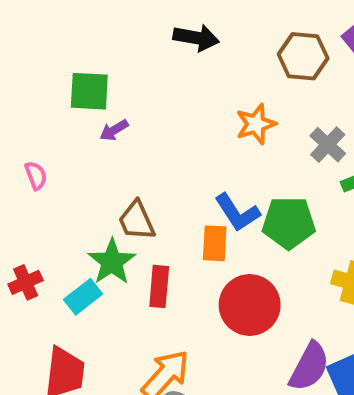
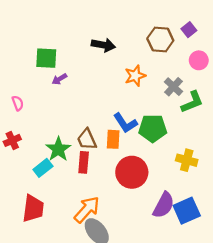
black arrow: (196, 38) -> (103, 45), moved
brown trapezoid: (137, 221) -> (87, 139), moved
red cross: (26, 282) -> (12, 140), moved

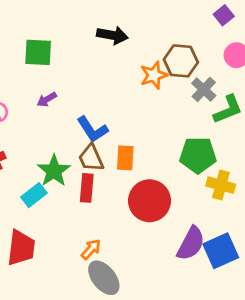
brown hexagon: (160, 39) -> (181, 61), moved
purple arrow: (59, 79) -> (47, 99), moved
blue L-shape: (125, 123) -> (92, 129), moved
green pentagon: (153, 128) -> (198, 155), moved
orange arrow: (87, 210) -> (91, 249), size x0.6

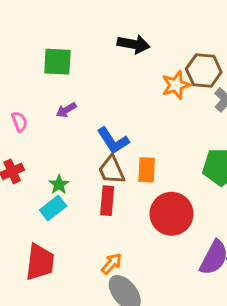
green star: (54, 171) -> (59, 185), moved, size x0.6

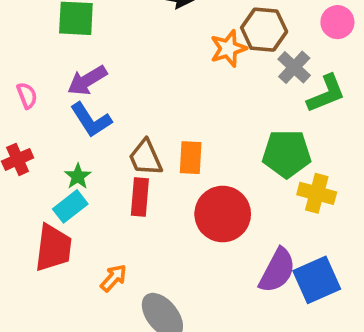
purple arrow: (66, 110) -> (87, 80), size x1.5
blue L-shape: (113, 141) -> (91, 120), moved
red trapezoid: (40, 262) -> (53, 248), moved
orange arrow: (112, 264) -> (114, 278), moved

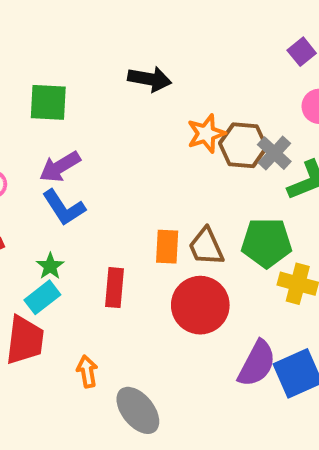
brown hexagon: (264, 30) -> (243, 145), moved
brown trapezoid: (146, 158) -> (206, 247), moved
orange arrow: (114, 278) -> (87, 371), turned -52

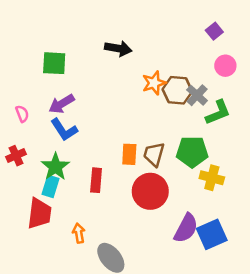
brown trapezoid: (206, 247) -> (154, 154), turned 40
green star: (50, 266) -> (55, 167), size x1.6
cyan rectangle: (42, 297) -> (50, 186), turned -35

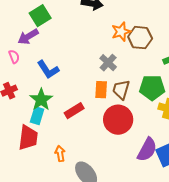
green square: (54, 63) -> (40, 16), turned -35
gray cross: (197, 95) -> (108, 63), moved
purple arrow: (62, 104) -> (28, 37), moved
red rectangle: (96, 180) -> (74, 111), turned 54

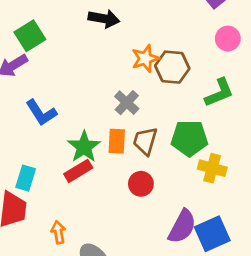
green star: (41, 100) -> (84, 147), moved
red circle: (118, 120) -> (141, 184), size x0.6

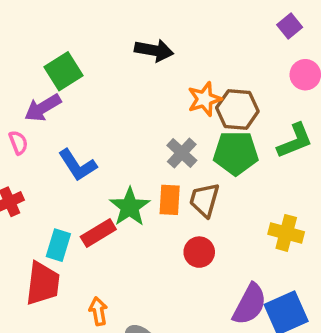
green pentagon: (189, 138) -> (236, 153), moved
red rectangle: (78, 171) -> (98, 233), moved

